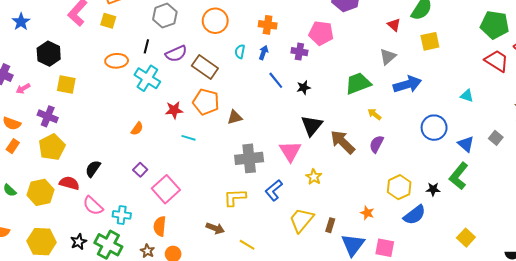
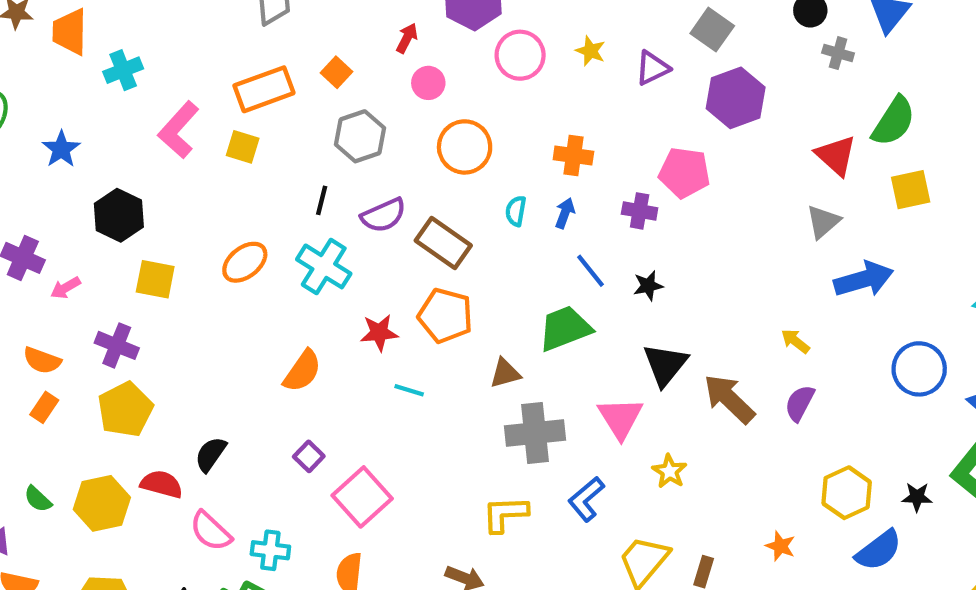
red triangle: (394, 25) -> (836, 155), size x1.5
orange ellipse: (117, 61) -> (245, 262), moved, turned -35
green trapezoid: (358, 83) -> (565, 328), moved
brown triangle: (235, 117) -> (505, 373), moved
orange semicircle: (137, 129) -> (302, 371), size x1.5

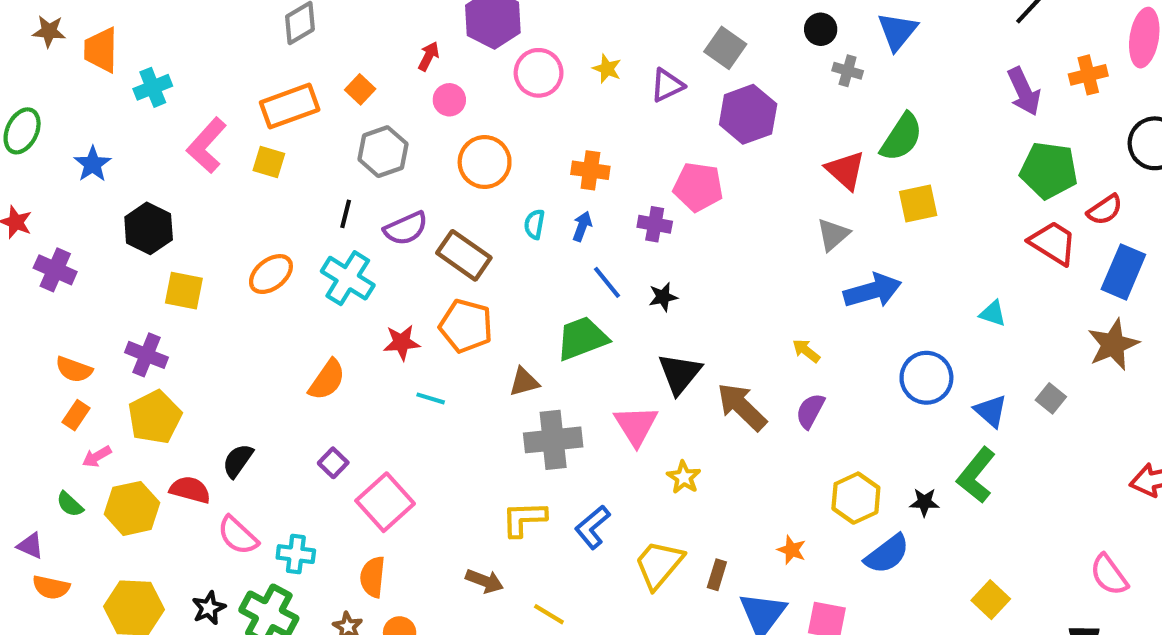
pink arrow: (66, 288) -> (97, 457), moved
blue L-shape: (586, 499) -> (592, 527), moved

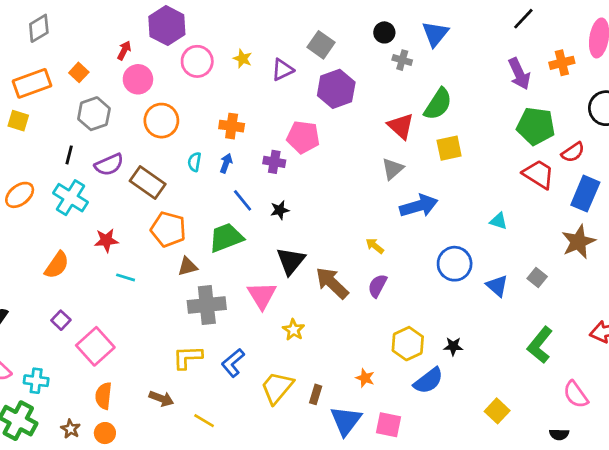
pink circle: (449, 100) -> (138, 79), size x1.4
orange pentagon: (466, 326) -> (168, 229), moved
green L-shape: (976, 475) -> (540, 345), moved
orange semicircle: (373, 577) -> (104, 396), moved

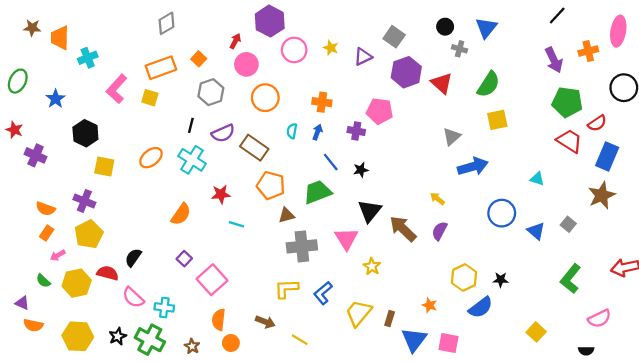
red triangle: (401, 126) -> (442, 83), moved
pink semicircle: (576, 394) -> (599, 319), turned -80
orange circle: (105, 433) -> (231, 343), moved

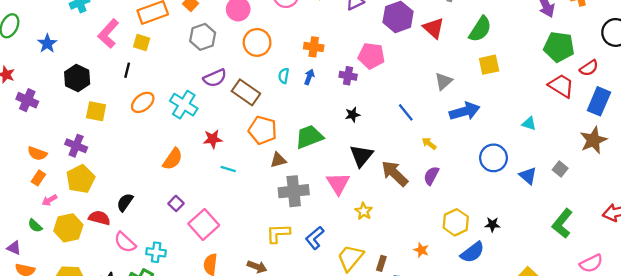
black line: (191, 125) -> (127, 70), moved
blue line: (331, 162) -> (406, 112), moved

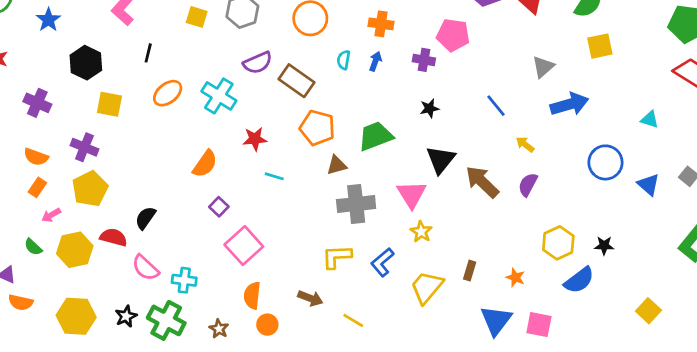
yellow square: (142, 42) -> (197, 17), moved
purple cross: (27, 100) -> (37, 103), moved
purple square: (176, 203) -> (219, 207), moved
yellow star: (364, 211) -> (421, 232), moved
brown rectangle: (381, 263) -> (470, 271), moved

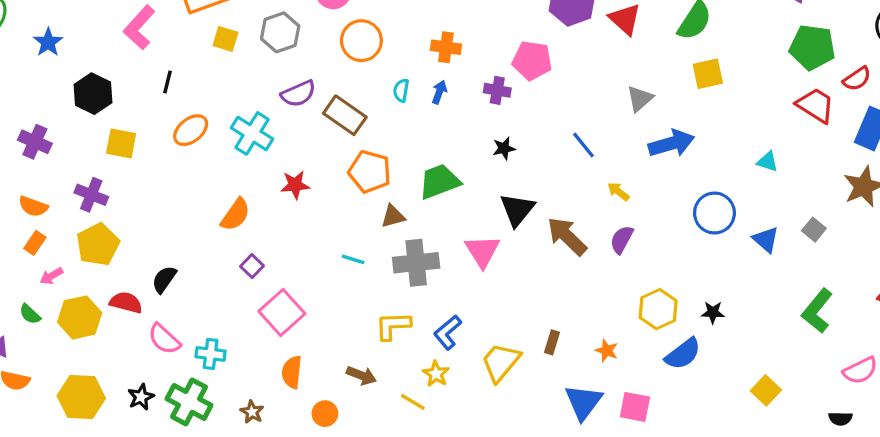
cyan line: (274, 176) -> (353, 259), moved
yellow star: (421, 232) -> (436, 374), moved
orange circle: (267, 325) -> (325, 414), moved

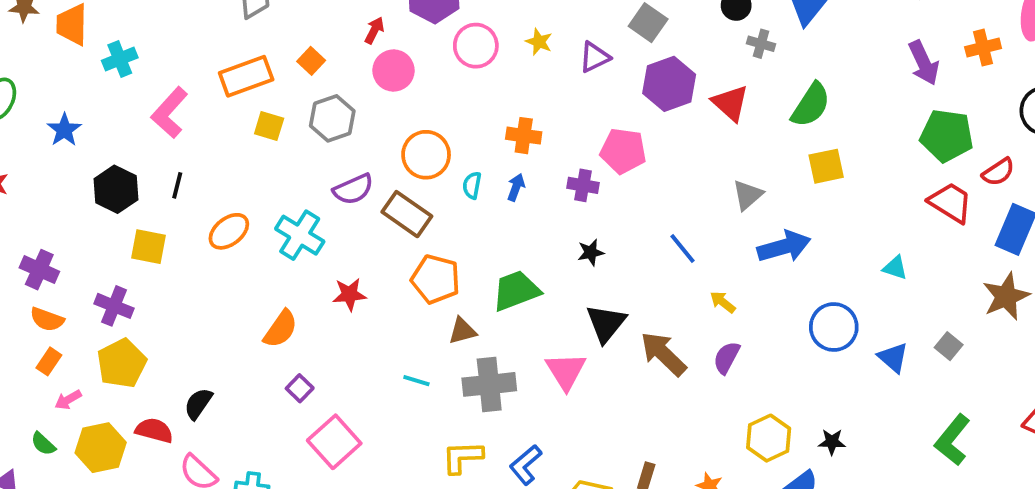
orange circle: (361, 41) -> (426, 155), moved
black line: (167, 82) -> (177, 185), moved
purple cross: (35, 142) -> (39, 270), moved

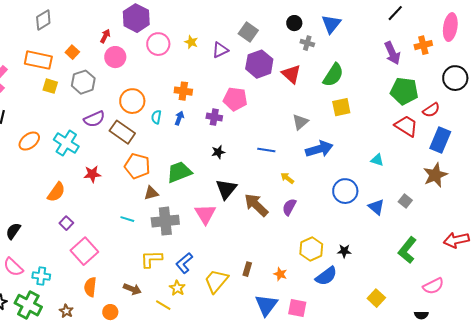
orange rectangle: (246, 76) -> (38, 60), turned 32
blue line: (683, 249) -> (266, 150), turned -42

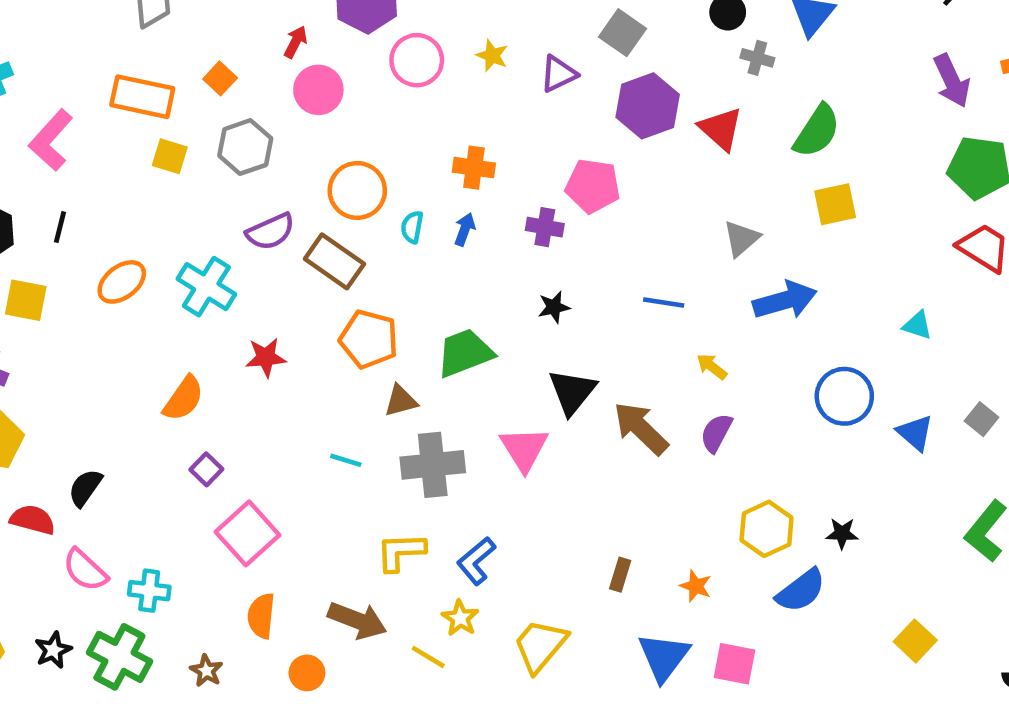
yellow trapezoid: (216, 281) -> (540, 645), moved
brown arrow: (132, 289) -> (357, 620), size x1.4

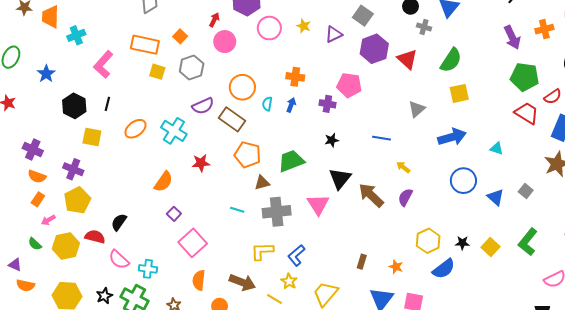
blue arrow: (785, 300) -> (452, 137), moved
yellow square: (915, 641) -> (490, 247), moved

